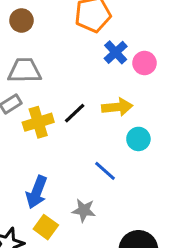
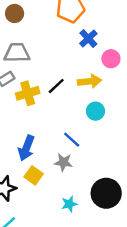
pink circle: (144, 63) -> (111, 59), moved
cyan circle: (138, 139) -> (95, 111), moved
blue line: (105, 171) -> (72, 140), moved

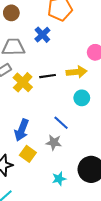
blue cross: (88, 38) -> (42, 35), moved
black line: (56, 86) -> (48, 76), turned 35
yellow cross: (28, 93) -> (23, 82), turned -30

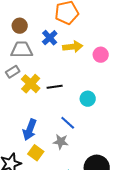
brown circle: (11, 13) -> (20, 26), moved
yellow arrow: (77, 72) -> (73, 47), moved
black line: (48, 76) -> (55, 87), moved

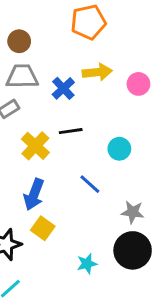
blue cross: (50, 38) -> (63, 88), moved
yellow cross: (31, 84) -> (35, 146), moved
gray star: (61, 142) -> (133, 212), moved

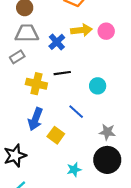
pink circle: (138, 84) -> (106, 31), moved
yellow cross: (35, 146) -> (36, 84), turned -30
yellow square: (43, 228) -> (56, 135), moved

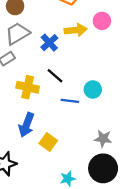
pink circle: (106, 31) -> (102, 21), moved
gray trapezoid: (27, 33) -> (17, 33), turned -30
black line: (62, 73) -> (55, 76), turned 49
blue line: (76, 112) -> (70, 101), moved, turned -35

